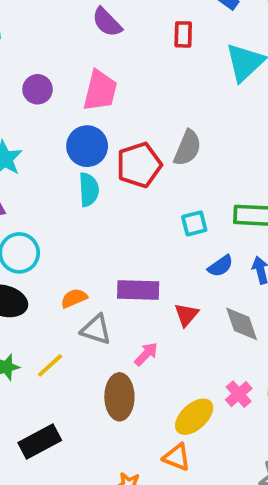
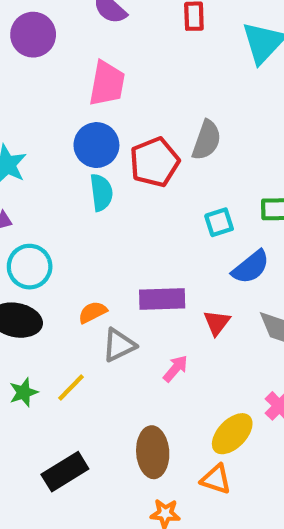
purple circle: (38, 89) -> (33, 35), moved, size x1.4
blue semicircle: (221, 266) -> (251, 267), size x1.4
gray triangle: (96, 330) -> (119, 345), turned -40
brown ellipse: (119, 397) -> (153, 452), moved

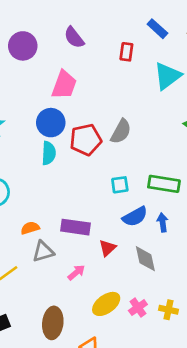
yellow ellipse: (232, 434) -> (106, 304), moved

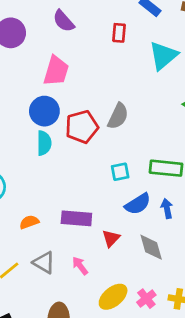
gray triangle: (43, 252) -> (44, 263), moved, turned 50
pink arrow: (76, 273) -> (80, 266), turned -84

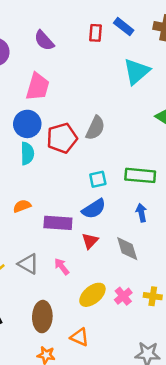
red rectangle: (119, 33) -> (95, 33), moved
blue semicircle: (138, 204) -> (94, 209), moved
orange semicircle: (29, 222) -> (22, 206), moved

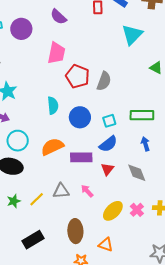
blue circle: (27, 124) -> (80, 117), moved
red pentagon: (62, 138) -> (77, 76), moved, turned -30
orange semicircle: (22, 206) -> (52, 147), size x1.6
gray triangle: (28, 264) -> (61, 191), turned -30

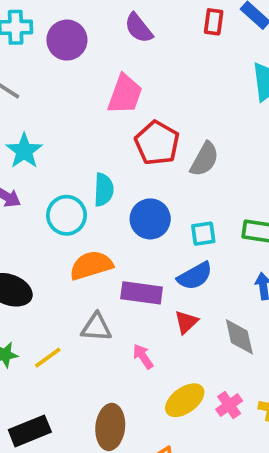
cyan circle: (18, 141) -> (67, 215), moved
gray triangle: (61, 191) -> (96, 327), moved

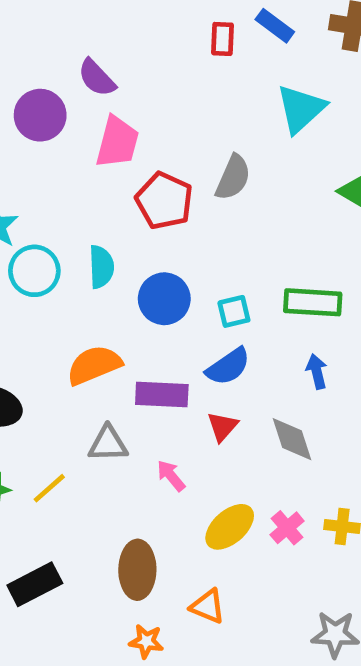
purple semicircle: (139, 28) -> (97, 78), moved
purple circle: (67, 40) -> (40, 115), moved
gray semicircle: (204, 159) -> (233, 177), moved
cyan circle: (67, 215) -> (34, 271), moved

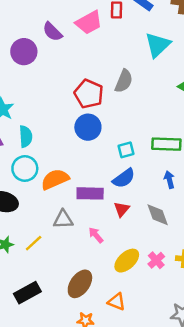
pink trapezoid: (117, 142) -> (89, 22), moved, turned 48
cyan semicircle: (101, 267) -> (26, 136), moved
cyan circle: (34, 271) -> (25, 168), moved
blue circle: (164, 299) -> (88, 127), moved
brown ellipse: (137, 570) -> (80, 284), turned 36

